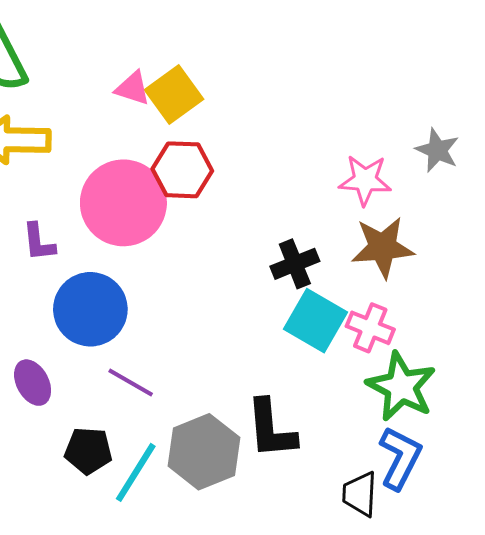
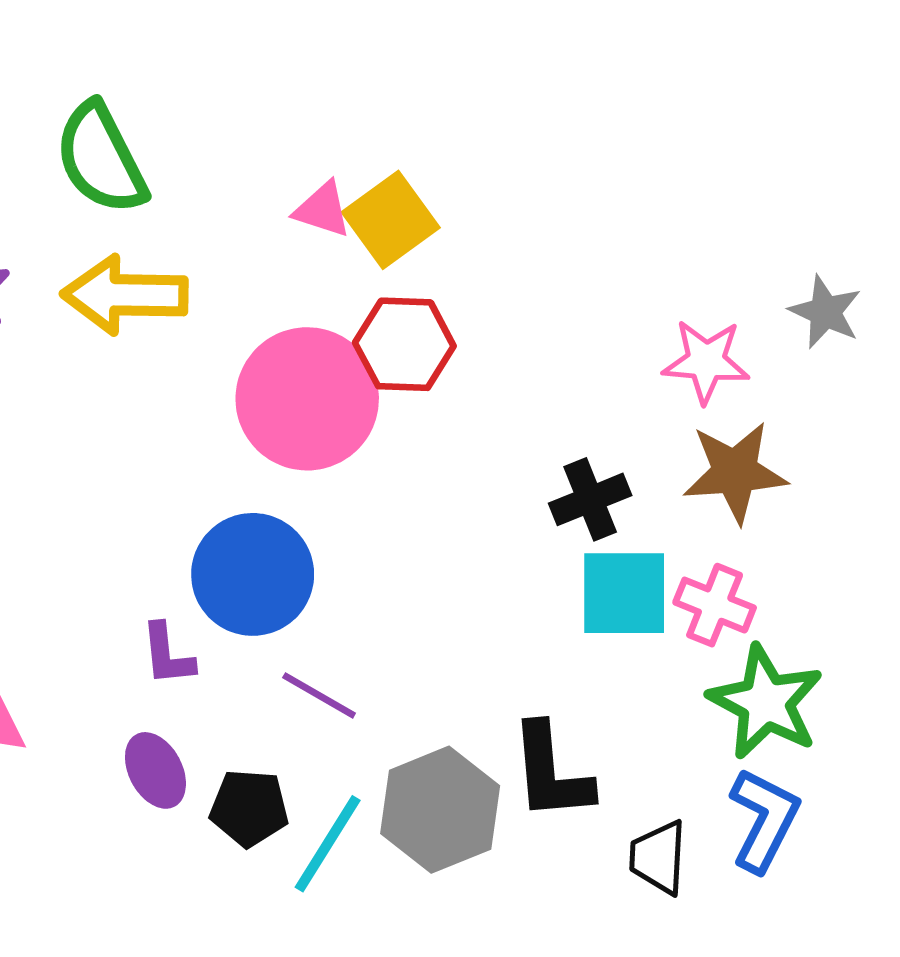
purple L-shape: (39, 242) -> (167, 655), moved
cyan square: (315, 321) -> (624, 593), turned -30
purple ellipse: (33, 383) -> (155, 770), moved
black trapezoid: (360, 494) -> (658, 857), moved

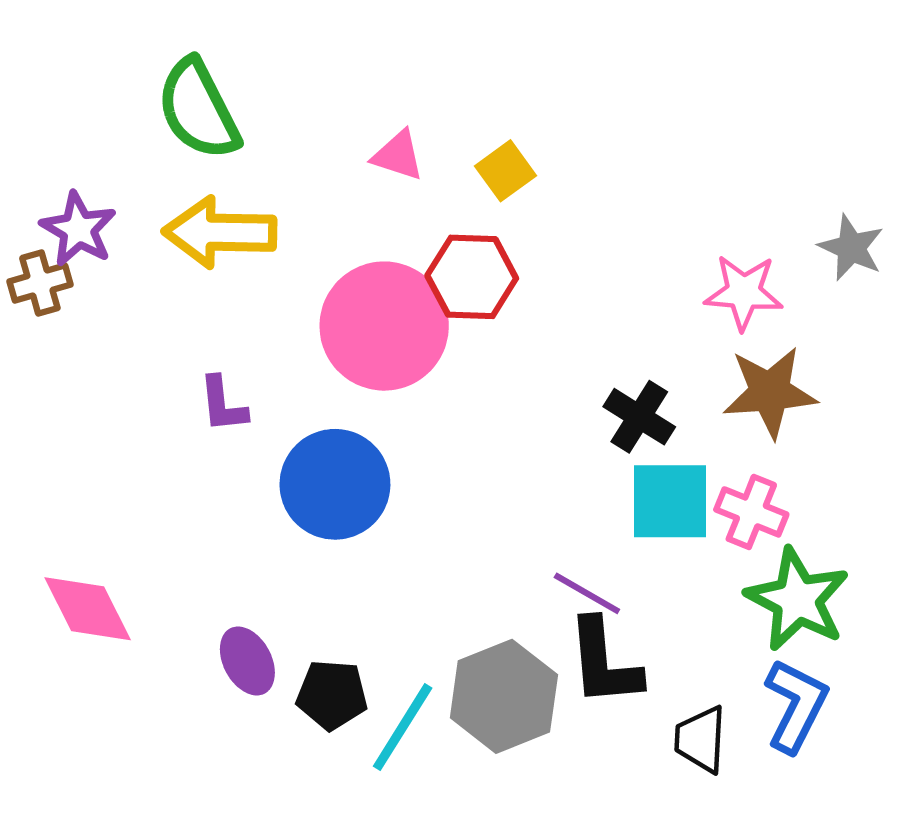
yellow square: (391, 220) -> (506, 171), moved, size x0.7
black cross: (590, 499) -> (639, 417), turned -36
purple L-shape: (167, 655) -> (223, 404), moved
purple line: (319, 695) -> (587, 593), moved

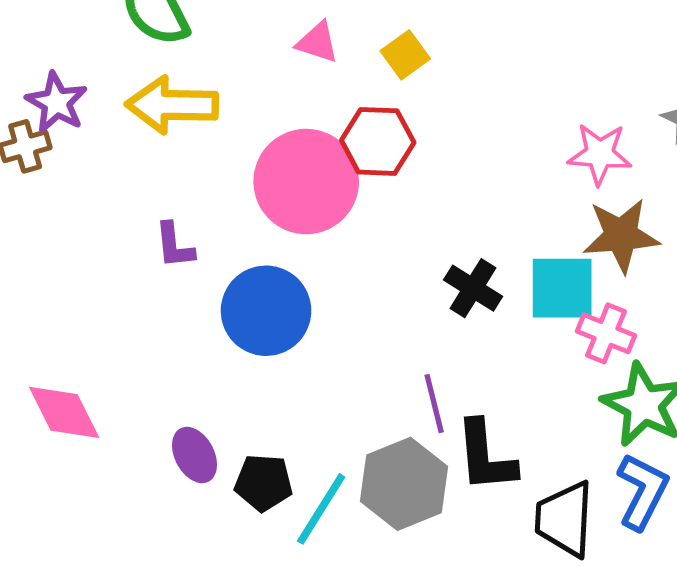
black cross: (639, 417) -> (473, 288), moved
cyan square: (670, 501) -> (562, 288), moved
purple line: (587, 593) -> (434, 404), moved, turned 46
black trapezoid: (701, 739) -> (565, 519), size x1.4

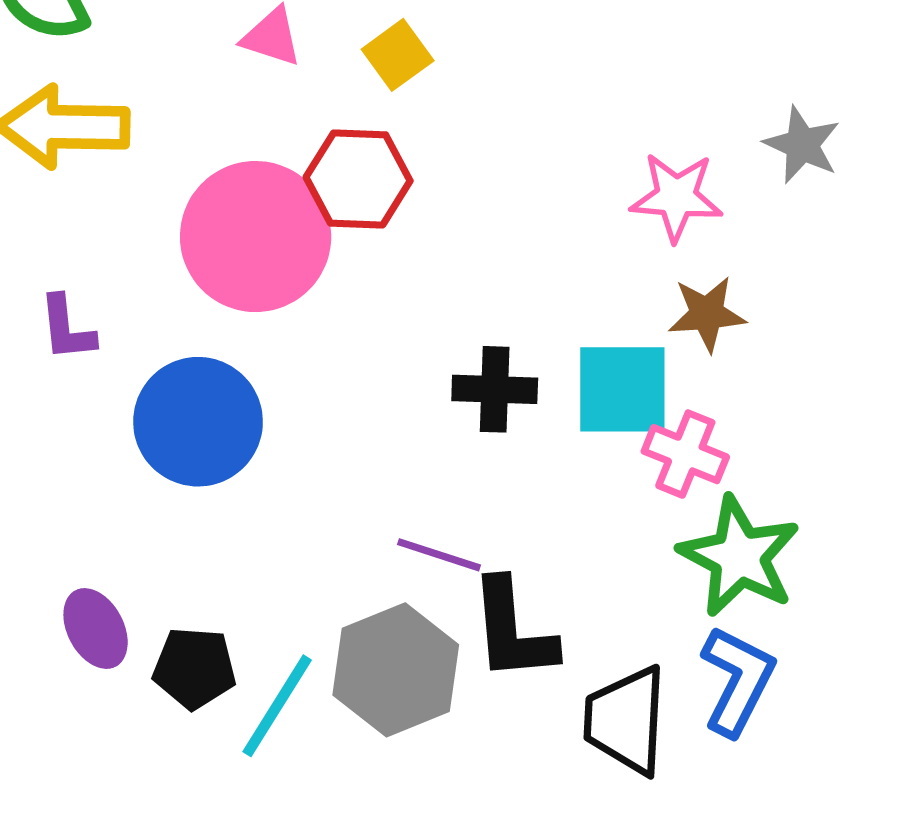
brown star: (621, 235) -> (707, 314), size x0.7
black cross: (473, 288) -> (495, 389), turned -30
purple line: (434, 404) -> (439, 555), turned -58

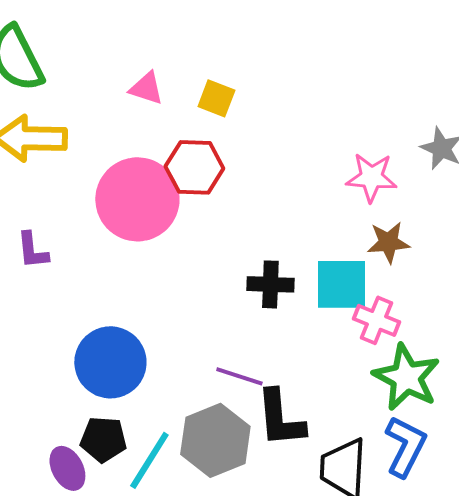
yellow square: (398, 55) -> (216, 98), turned -33
blue circle: (198, 422) -> (110, 362), moved
purple ellipse: (96, 629) -> (67, 468), moved

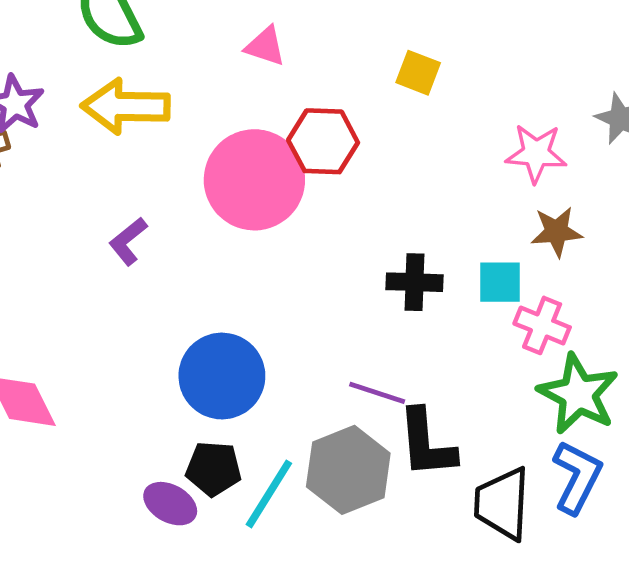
yellow square: (216, 98) -> (418, 73), moved
purple L-shape: (32, 250) -> (128, 241), turned 57
cyan square: (341, 284) -> (500, 282), size x0.7
purple ellipse: (67, 468) -> (170, 504), turned -33

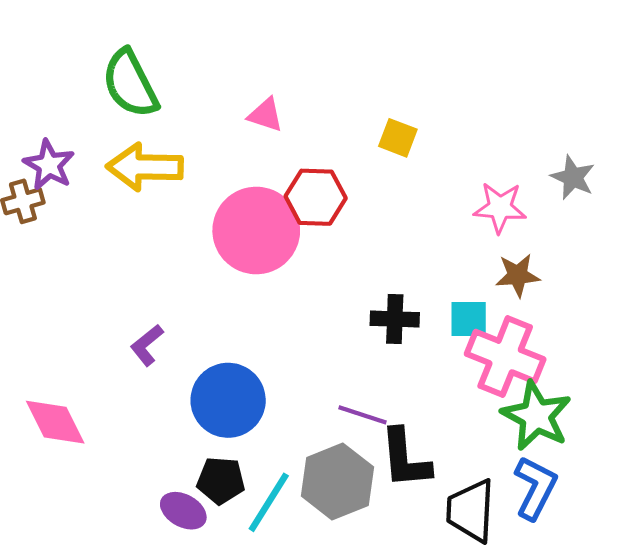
purple L-shape: (128, 241) -> (147, 345), moved
pink cross: (542, 325) -> (505, 357), size x1.6

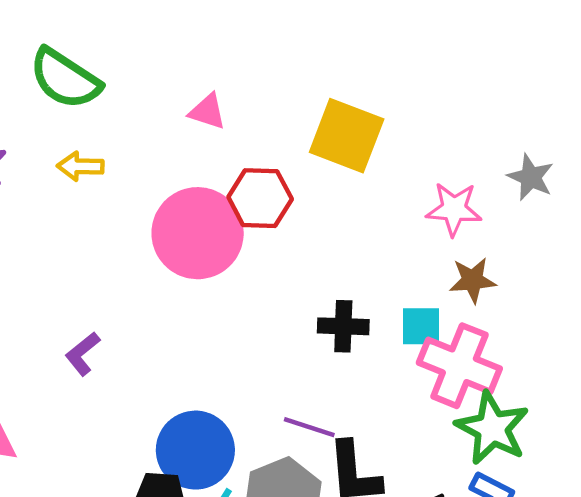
green semicircle: (130, 84) -> (65, 79), turned -30
yellow square: (398, 138) -> (347, 136), size x1.8
yellow arrow: (145, 167) -> (80, 166), size x0.6
blue circle: (228, 400) -> (195, 450), moved

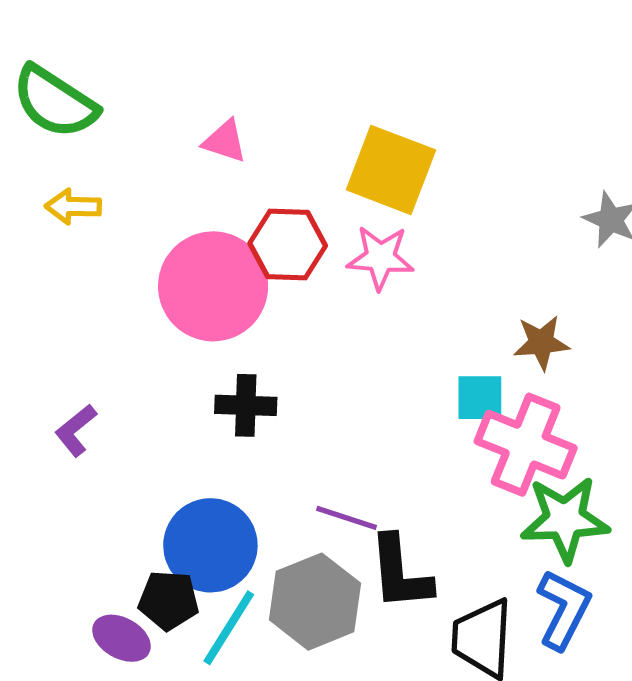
pink star: (454, 209) -> (380, 258), moved
black cross: (343, 326) -> (246, 405), moved
green star: (492, 428) -> (565, 519), turned -30

